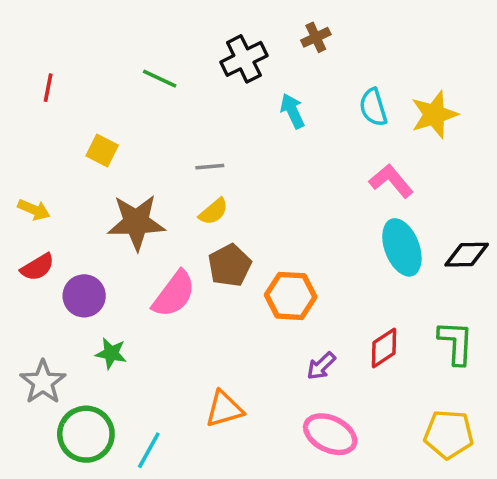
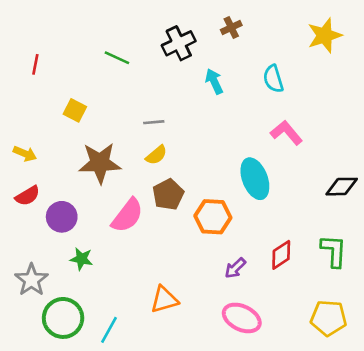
yellow star: (434, 115) -> (325, 35), moved
cyan ellipse: (402, 247) -> (255, 179), moved

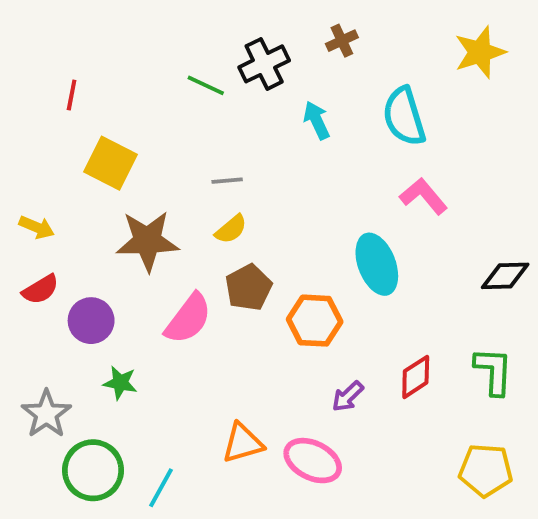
green line: (117, 58) -> (206, 85), moved
red line: (35, 64) -> (72, 95), moved
cyan semicircle: (273, 79) -> (404, 116), size x1.4
yellow square: (75, 110) -> (110, 163), size x1.5
pink ellipse: (242, 318) -> (313, 461), moved

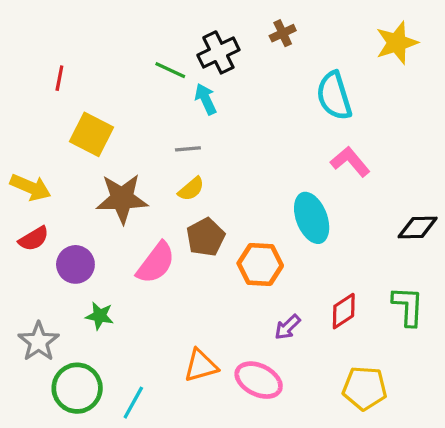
cyan arrow: (317, 120) -> (206, 99), moved
yellow arrow: (37, 227) -> (31, 187), size x1.4
yellow pentagon: (486, 470) -> (365, 388), moved

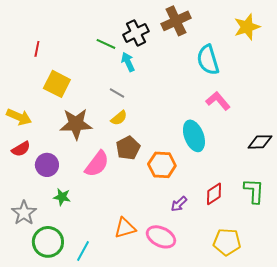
brown cross: (283, 33) -> (176, 21), size x1.8
gray line: (188, 149) -> (117, 93), turned 35

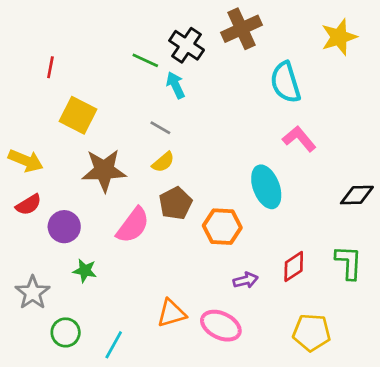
black cross: (136, 33) -> (187, 45), turned -30
purple arrow: (179, 204) -> (246, 280), turned -150
green circle: (48, 242) -> (66, 332), size x0.7

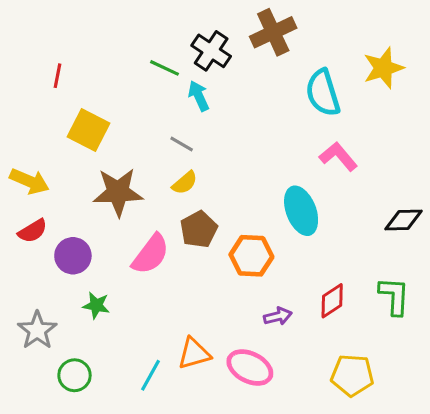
yellow star: (339, 37) -> (383, 68), moved
cyan line: (114, 345) -> (151, 375), moved

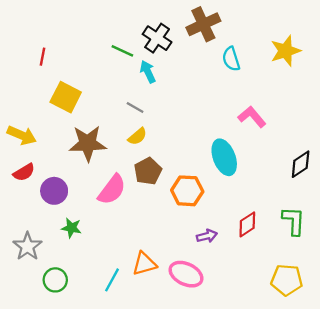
cyan semicircle: (323, 93) -> (231, 59), moved, size x0.7
black diamond: (404, 220) -> (301, 164), turned -32
yellow pentagon: (352, 375) -> (287, 280), moved

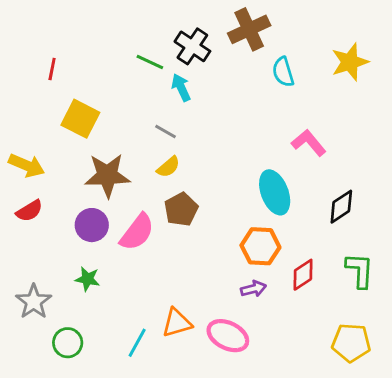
black diamond: (301, 164) -> (341, 207), moved
purple circle: (54, 191) -> (92, 225), moved
orange hexagon: (187, 191) -> (260, 246), moved

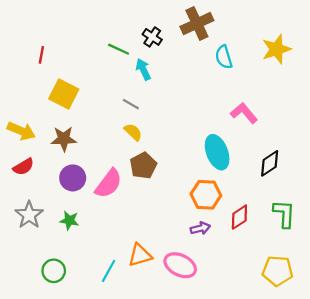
black cross: (192, 46) -> (152, 37), size x0.7
yellow semicircle: (168, 167) -> (133, 132), turned -96
brown star: (107, 175) -> (64, 139), moved, size x0.7
gray star: (34, 302) -> (29, 215), moved

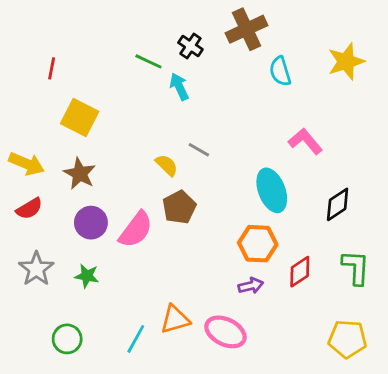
gray line: (131, 104) -> (199, 150), moved
brown star: (64, 139) -> (80, 174), turned 30

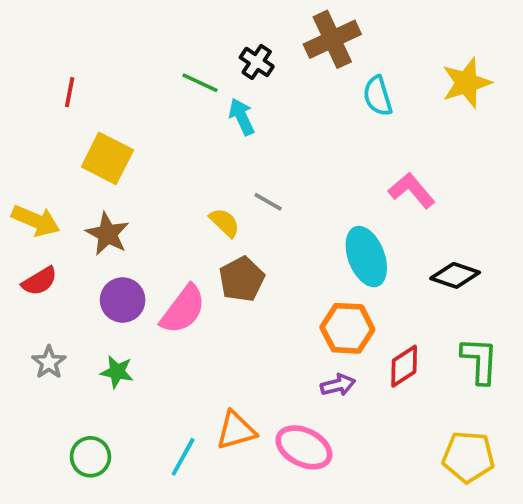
black diamond: (338, 204) -> (455, 275), turned 52
gray star: (36, 269) -> (49, 362), size x0.7

